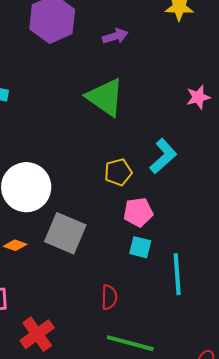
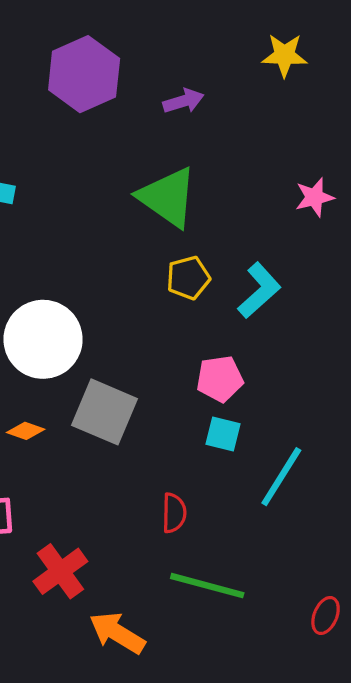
yellow pentagon: (118, 172) -> (188, 278), moved
cyan line: (177, 274) -> (281, 477), turned 36

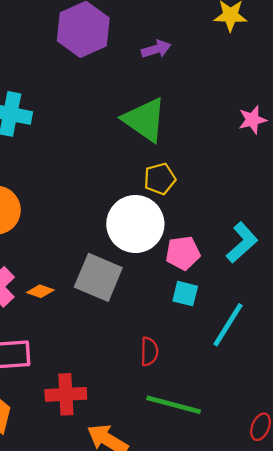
cyan L-shape: (259, 290) -> (242, 243), moved
white circle: (43, 339) -> (135, 224), moved
red cross: (60, 571) -> (66, 394), turned 33

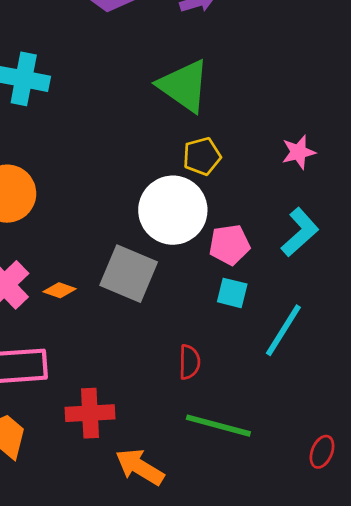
pink star: (252, 120) -> (298, 152), moved

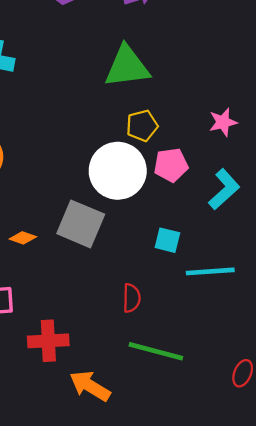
green triangle: (184, 86) -> (127, 67), turned -42
pink pentagon: (229, 245) -> (171, 165), moved
cyan line: (283, 330) -> (210, 271), turned 54

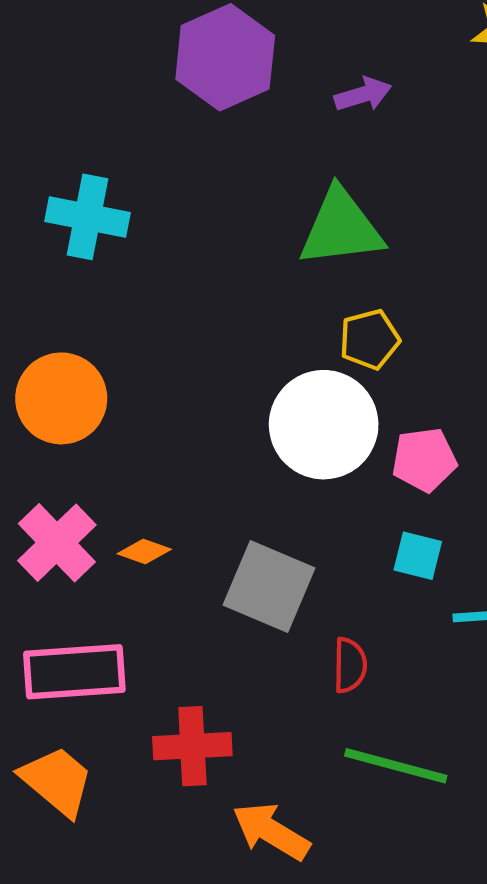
pink pentagon: (171, 165) -> (424, 460), moved
gray square: (81, 224) -> (269, 586), moved

